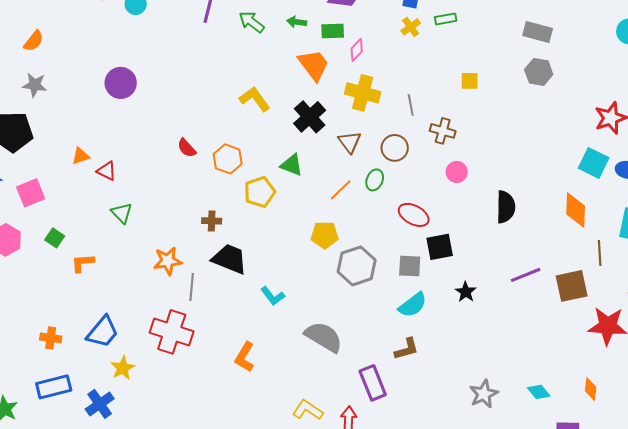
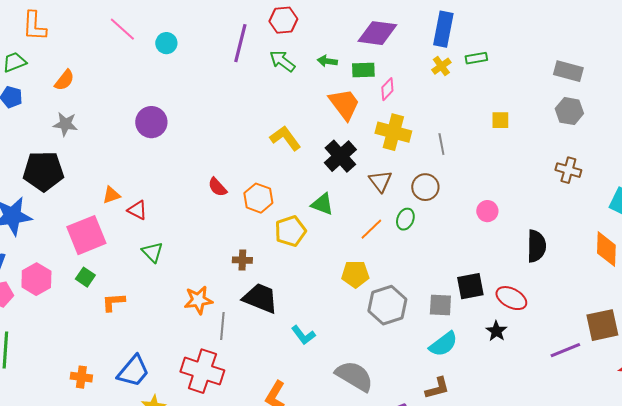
brown cross: (443, 131) -> (568, 170), moved
pink square: (31, 193) -> (86, 235), moved, size x1.4
red ellipse: (414, 215) -> (511, 298), moved
purple line: (526, 275) -> (565, 350), moved

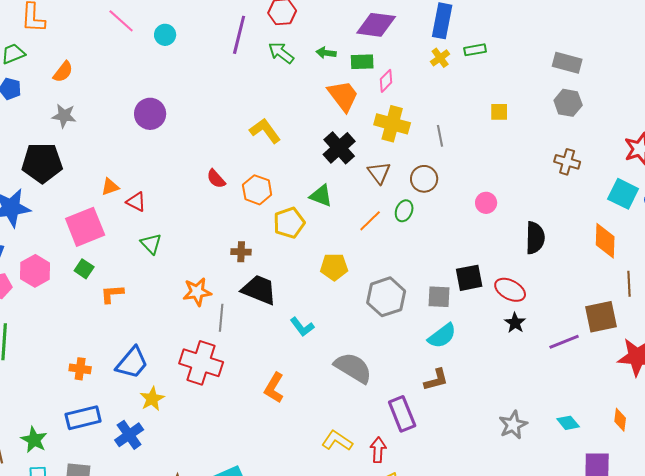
yellow L-shape: (285, 138) -> (265, 131), moved
yellow pentagon: (355, 274) -> (334, 267), moved
black star: (496, 331) -> (515, 323), moved

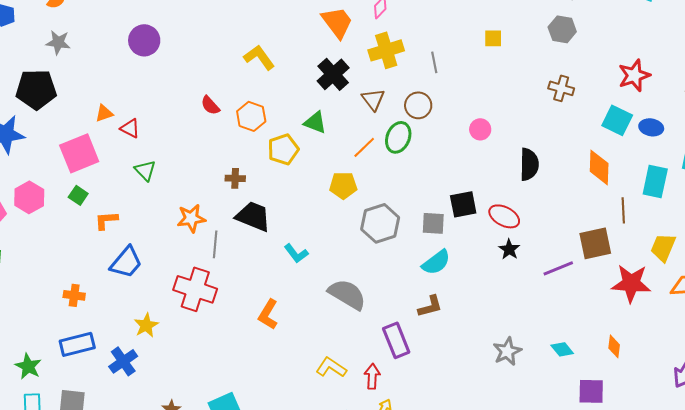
yellow cross: (392, 124) -> (386, 50), turned -32
green ellipse: (404, 211) -> (398, 137), size x1.4
yellow pentagon: (334, 267) -> (343, 185), moved
blue trapezoid: (132, 363) -> (126, 262), moved

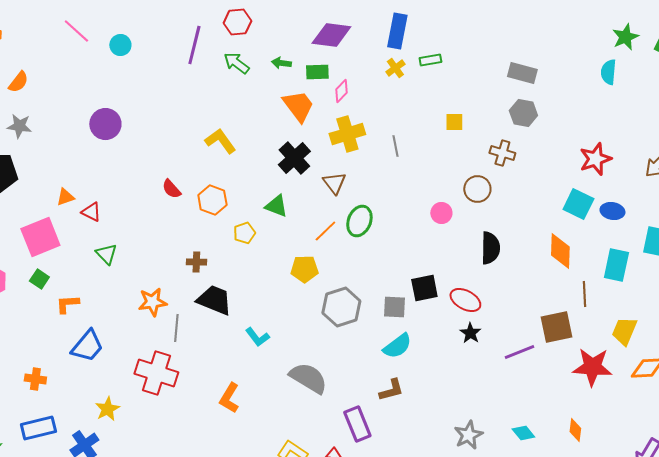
brown cross: (561, 88) -> (502, 153), moved
brown circle: (418, 105) -> (477, 189), moved
yellow pentagon: (283, 149) -> (244, 233), size x0.7

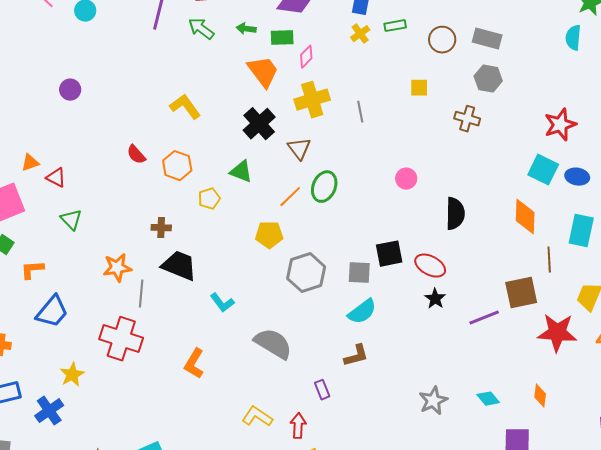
purple circle: (105, 124) -> (70, 90), size x0.7
brown circle: (477, 189) -> (442, 40), moved
purple rectangle: (357, 424) -> (322, 390), size x0.6

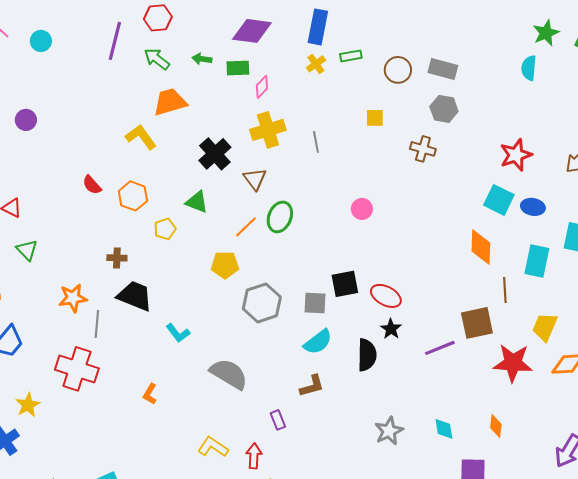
orange trapezoid: (263, 72) -> (170, 102), moved, turned -69
black semicircle: (455, 214) -> (367, 355), moved
orange L-shape: (194, 364) -> (150, 394), size x0.7
cyan diamond: (488, 399) -> (444, 429), turned 30

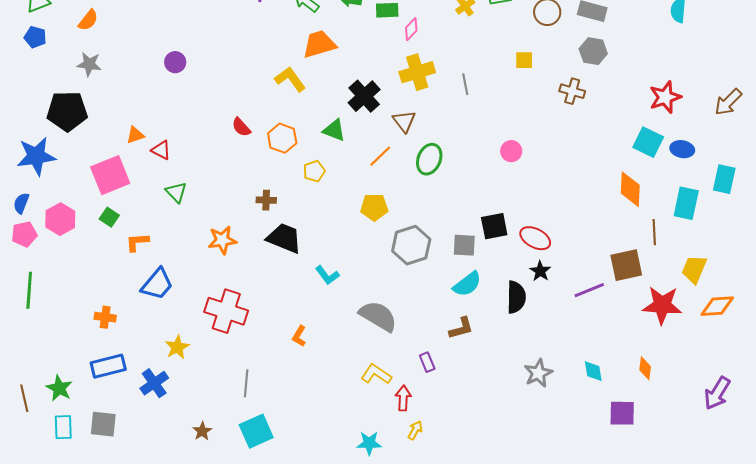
green triangle: (197, 202) -> (334, 130), moved
orange line: (246, 227) -> (380, 156), moved
gray line: (97, 324) -> (246, 383), moved
yellow L-shape: (213, 447) -> (376, 374), moved

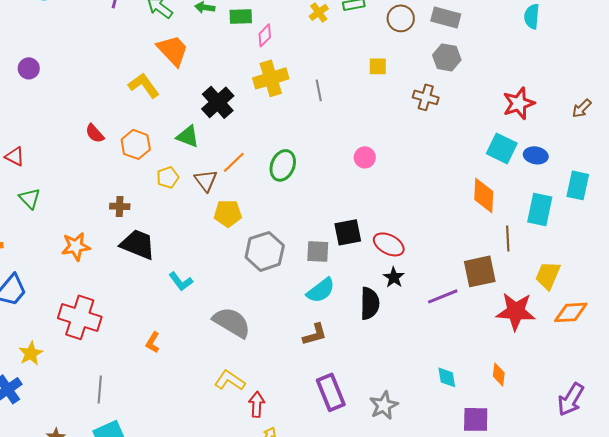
orange trapezoid: (319, 44) -> (173, 50), turned 63
brown arrow: (728, 102) -> (582, 108), size x0.7
brown triangle: (404, 121) -> (206, 180), moved
purple rectangle: (427, 362) -> (331, 392), moved, size x1.8
gray star: (538, 373) -> (384, 405), moved

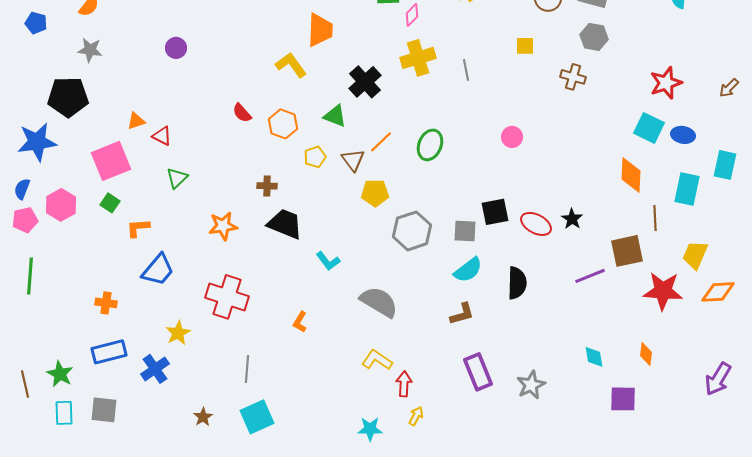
orange trapezoid: (173, 50) -> (320, 30), turned 45
green triangle: (30, 198) -> (177, 178), turned 30
black star: (394, 277) -> (572, 219), moved

